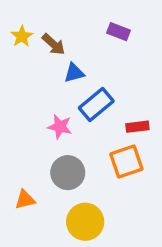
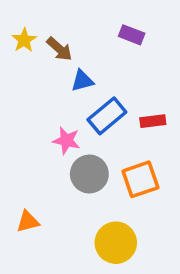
red rectangle: (137, 127) -> (153, 121), moved
gray circle: (68, 173) -> (89, 174), moved
yellow circle: (85, 222) -> (116, 243), moved

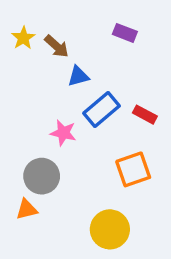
red rectangle: (153, 121) -> (145, 115), turned 35
gray circle: (89, 174) -> (42, 176), moved

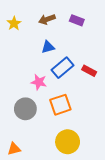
brown arrow: (57, 46) -> (47, 19), moved, turned 119
orange square: (133, 169) -> (60, 105), moved
orange triangle: (27, 209) -> (14, 149), moved

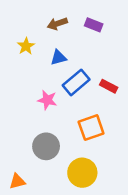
yellow star: (14, 23) -> (26, 46), moved
orange square: (60, 105) -> (91, 128), moved
gray circle: (25, 109) -> (46, 146), moved

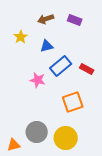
gray circle: (46, 146) -> (37, 132), moved

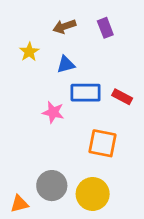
purple rectangle: (75, 20) -> (105, 28), turned 48
blue rectangle: (61, 66) -> (86, 93), turned 40
orange square: (73, 102) -> (102, 143), turned 30

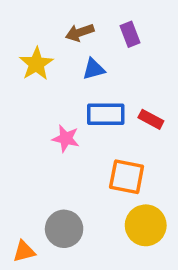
yellow star: (29, 52) -> (36, 64), size x1.4
blue triangle: (66, 64) -> (94, 69), moved
yellow circle: (93, 194) -> (146, 225), moved

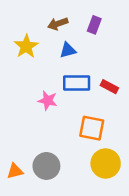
purple rectangle: (130, 34) -> (94, 25), turned 42
orange triangle: (24, 251) -> (15, 171), moved

